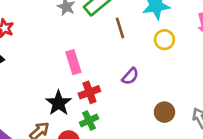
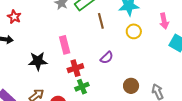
black star: (59, 103) -> (38, 61), moved, turned 30
green cross: (89, 121) -> (82, 87), moved

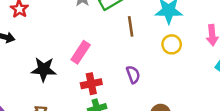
pink rectangle: (65, 45) -> (81, 52), turned 42
purple semicircle: (107, 58) -> (133, 74), turned -72

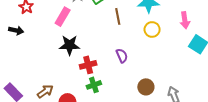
pink rectangle: (81, 52) -> (63, 17), moved
black star: (44, 69) -> (70, 45), moved

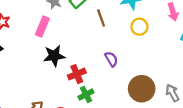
brown circle: (146, 87) -> (142, 89), size x1.5

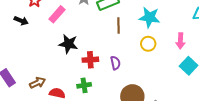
pink rectangle: (42, 27) -> (57, 14), moved
red cross: (77, 74) -> (90, 60), moved

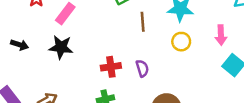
black arrow: (21, 21) -> (20, 45), moved
black star: (68, 44) -> (61, 47), moved

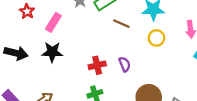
brown line: (143, 22) -> (121, 24), turned -56
black arrow: (20, 45) -> (16, 53), size x1.5

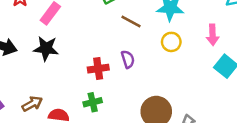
purple semicircle: (125, 64) -> (128, 59), moved

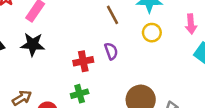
brown line: (131, 21) -> (112, 15), turned 36

